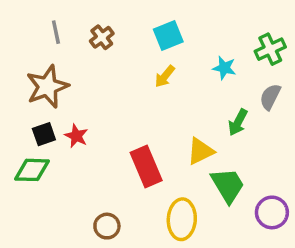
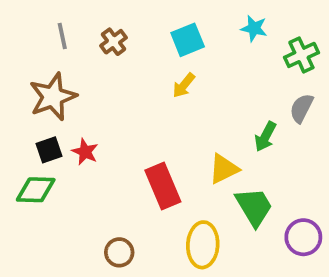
cyan star: (224, 68) -> (254, 28), moved

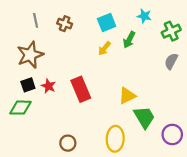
brown cross: (114, 42) -> (65, 24), turned -32
green arrow: (265, 137) -> (129, 40), moved
red rectangle: (163, 186) -> (81, 89), moved

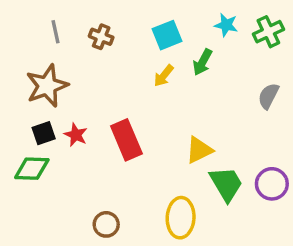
green cross: (171, 31) -> (268, 32), moved
purple circle: (172, 134) -> (272, 184), moved

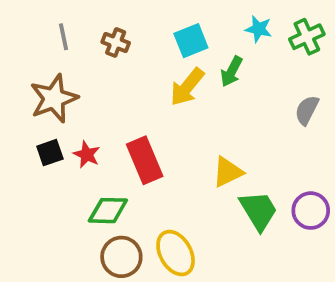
yellow arrow: (164, 76) -> (187, 87), size x1.5
green diamond: (32, 169) -> (108, 211), moved
yellow ellipse: (181, 218) -> (176, 253), moved, turned -33
brown circle: (106, 224) -> (121, 257), size x1.4

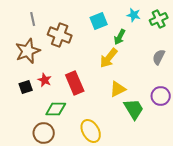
brown cross: (116, 42) -> (60, 35), moved, size x1.6
yellow arrow: (187, 87) -> (109, 58), moved
black square: (50, 153) -> (26, 87), moved
purple circle: (311, 211) -> (161, 96), moved
brown circle: (121, 257) -> (44, 133), moved

